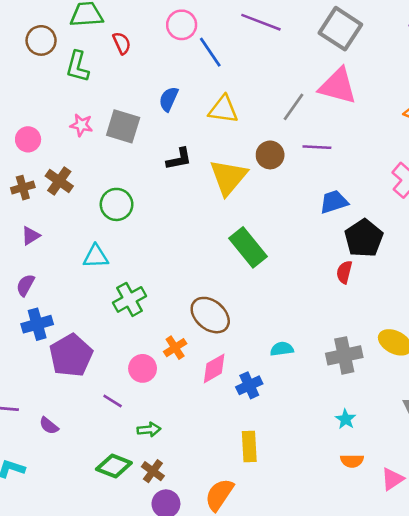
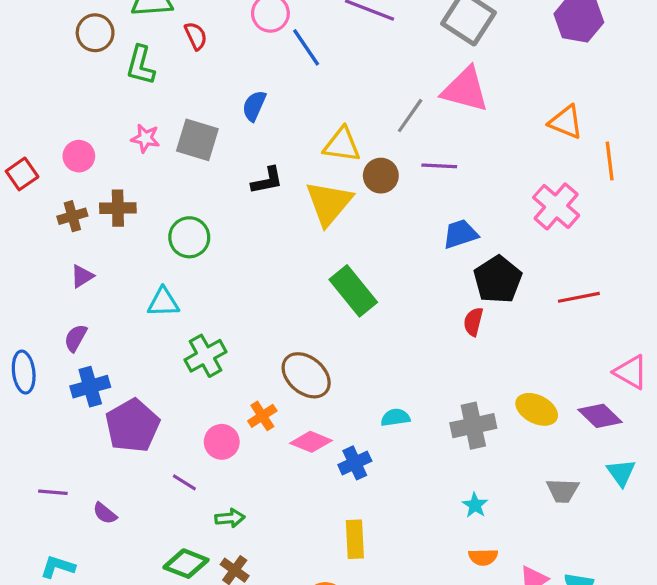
yellow triangle: (223, 109) -> (342, 145), moved
brown cross: (59, 181) -> (118, 208), turned -36
pink diamond: (214, 368) -> (311, 442), turned 52

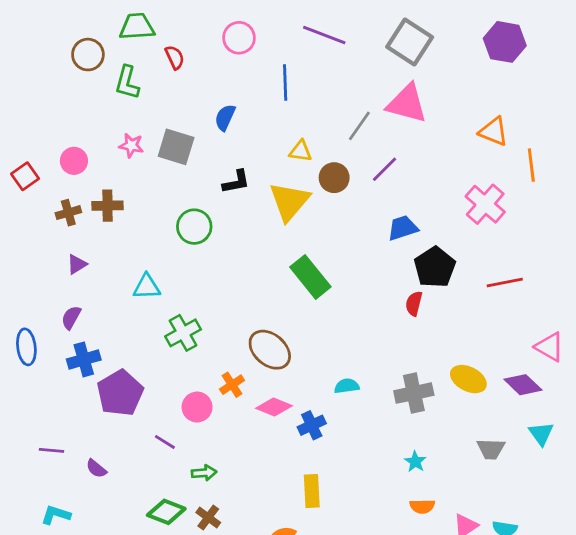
blue line: (306, 47) -> (285, 83), moved, turned 32
yellow triangle: (342, 145) -> (301, 151), size x0.7
purple line: (439, 166) -> (384, 169), turned -48
green circle: (189, 237) -> (194, 227), moved

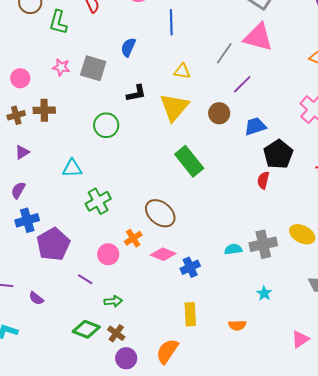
brown circle: (334, 178) -> (219, 113), moved
cyan semicircle: (347, 386) -> (233, 249), moved
orange semicircle: (422, 506) -> (237, 325), moved

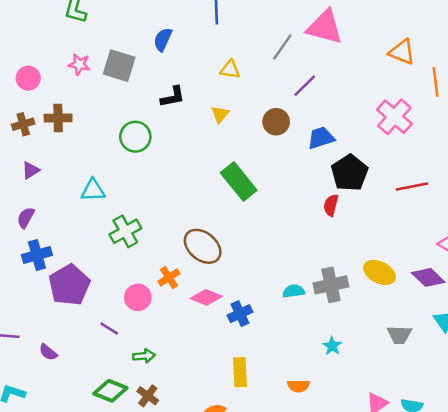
yellow triangle: (174, 107) -> (220, 114), size x0.5

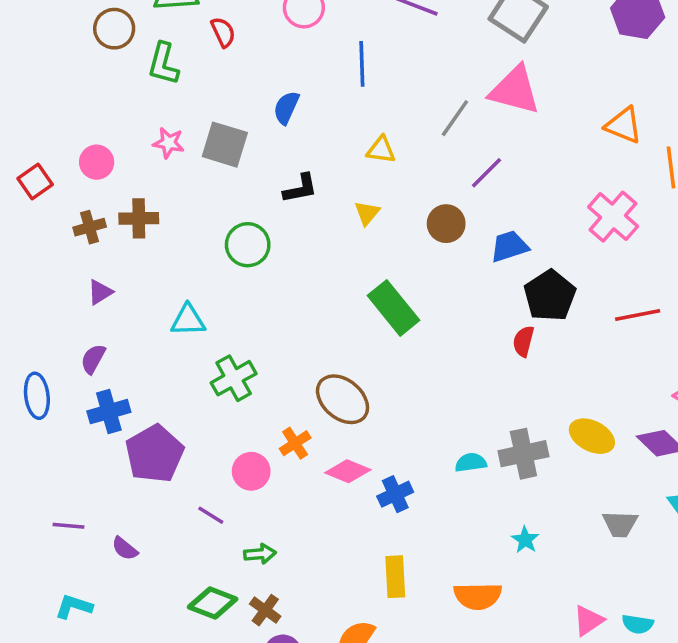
orange semicircle: (299, 386) -> (478, 596), size x1.5

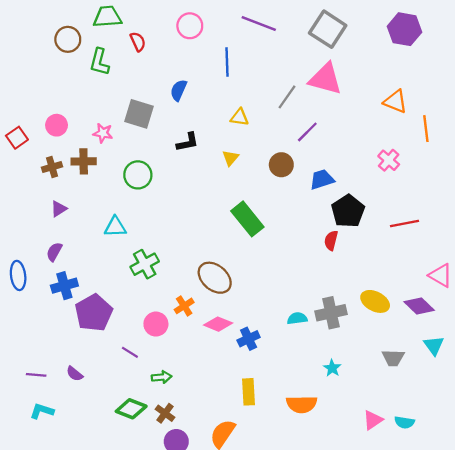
pink star: (169, 143) -> (103, 133), moved
pink cross: (613, 217) -> (389, 160), size x0.7
green circle: (248, 245) -> (138, 175), moved
purple line: (68, 526) -> (36, 375), moved

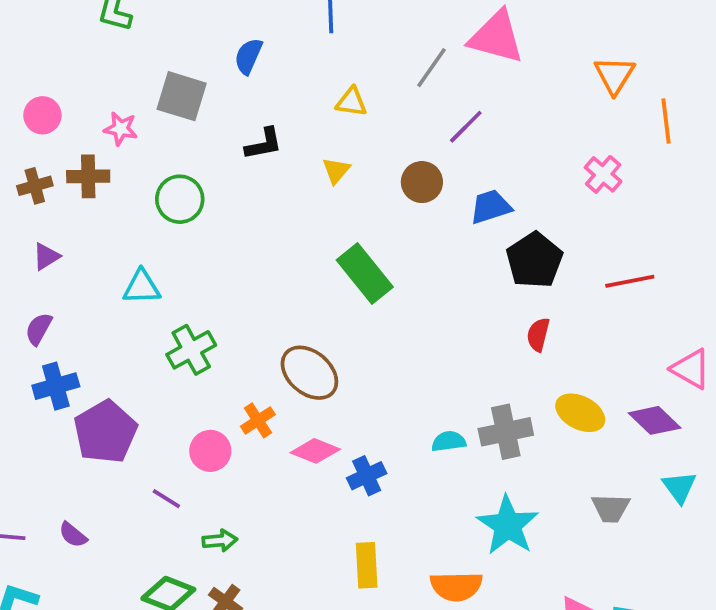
orange triangle: (395, 101) -> (615, 75), turned 40
red semicircle: (331, 240) -> (538, 335), moved
cyan star: (332, 368) -> (508, 525), size x2.0

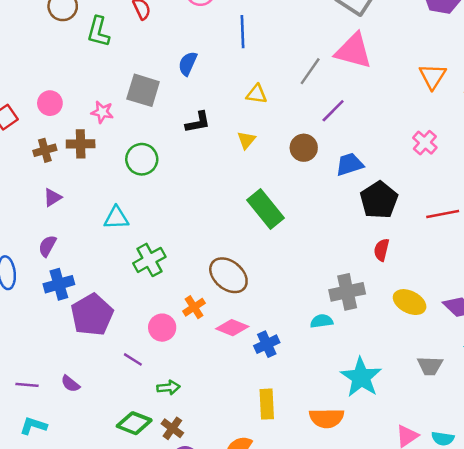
gray cross: (506, 432) -> (347, 292), moved

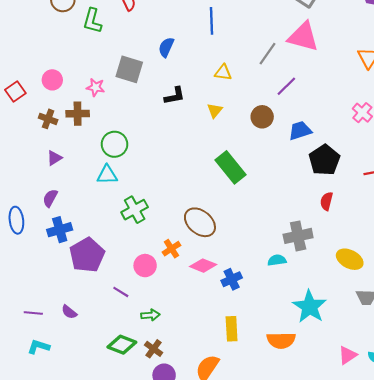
brown cross: (45, 150) -> (48, 119), turned 36
green circle: (142, 159) -> (115, 144), moved
yellow ellipse: (410, 302) -> (350, 259), moved

